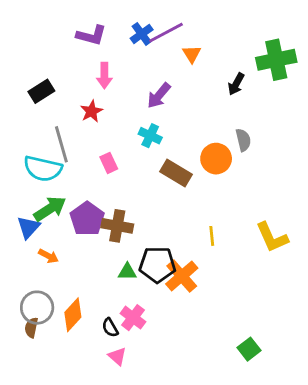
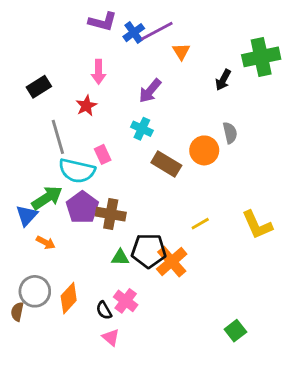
purple L-shape: (91, 35) -> (103, 22), moved
cyan semicircle: (43, 169) -> (77, 171), moved
yellow line: (212, 236) -> (200, 224), turned 66
brown semicircle: (31, 328) -> (17, 312), moved

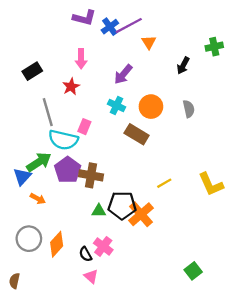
green cross: (261, 57) -> (214, 47), size x0.6
orange circle: (204, 150) -> (151, 107), moved
pink rectangle: (103, 154) -> (84, 127), turned 48
brown semicircle: (17, 312) -> (14, 281), moved

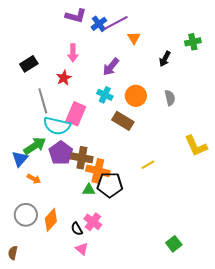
pink rectangle: (84, 127) -> (76, 114), size x1.6
yellow L-shape: (211, 184) -> (196, 146), moved
orange cross: (141, 214) -> (98, 171), moved, turned -35

